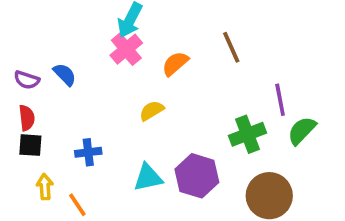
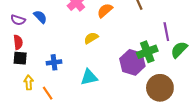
purple hexagon: (197, 176) -> (132, 62), moved

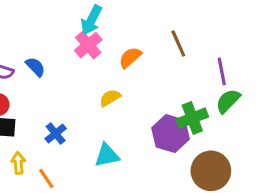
purple line: (166, 32) -> (222, 71), moved
green semicircle: (179, 50) -> (228, 101), moved
blue cross: (54, 62) -> (56, 134), turned -32

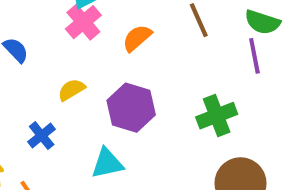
yellow semicircle: (110, 98) -> (71, 90), moved
green semicircle: (228, 101) -> (262, 22), moved, turned -116
purple hexagon: (171, 134) -> (131, 108), moved

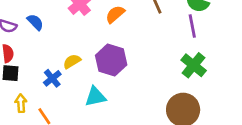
yellow semicircle: (71, 90) -> (72, 61), moved
green cross: (217, 116) -> (194, 65), moved, turned -30

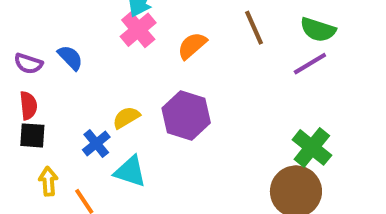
purple line: (192, 26) -> (310, 64), turned 70
green cross: (194, 65) -> (312, 147), moved
cyan triangle: (95, 97) -> (130, 171), moved, turned 30

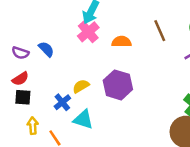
orange semicircle: (192, 46) -> (122, 42), turned 42
red semicircle: (28, 106) -> (20, 79), turned 63

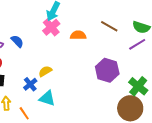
brown line: (160, 31) -> (109, 26), turned -36
purple hexagon: (118, 85) -> (107, 70), moved

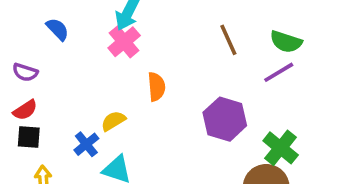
brown line: (109, 26) -> (228, 40), turned 36
orange semicircle: (78, 35) -> (156, 87), moved, turned 84
blue semicircle: (17, 41) -> (58, 29), moved

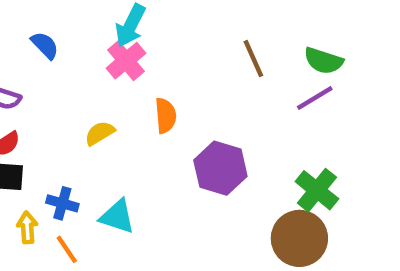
purple hexagon: (225, 119) -> (220, 168), moved
yellow semicircle: (113, 121) -> (100, 133), moved
blue cross: (86, 144) -> (62, 203), moved, turned -35

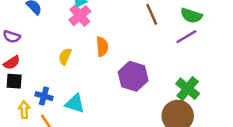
yellow semicircle: (100, 133) -> (65, 56), turned -35

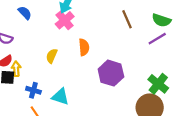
yellow arrow: (24, 110) -> (16, 69), moved

